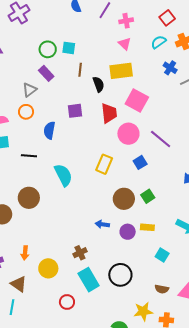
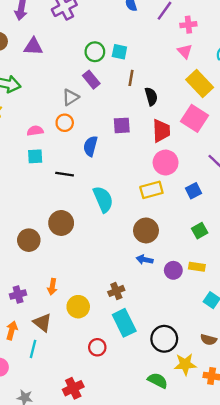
yellow rectangle: (121, 71) -> (200, 84), moved, turned 50
pink circle: (128, 134) -> (166, 163), moved
yellow rectangle: (104, 164) -> (151, 190), turned 48
brown circle: (124, 199) -> (146, 230), moved
black circle: (120, 275) -> (164, 339), moved

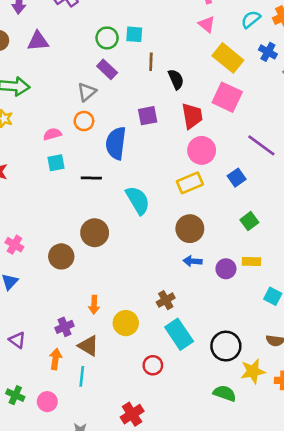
blue semicircle: (90, 146) -> (116, 143), size x1.4
purple cross: (18, 295) -> (65, 327), moved

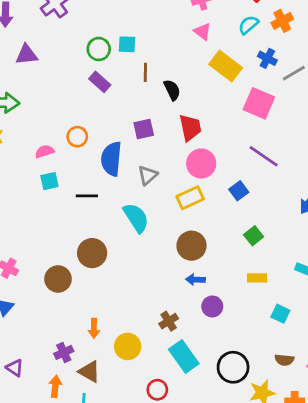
gray triangle: (87, 92) -> (148, 175), moved
pink square: (227, 97) -> (259, 103), moved
purple circle: (226, 269) -> (212, 306), moved

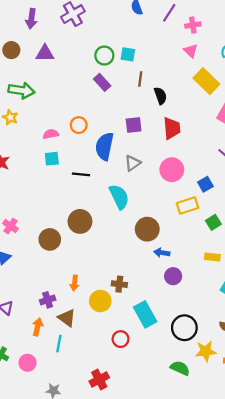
pink circle: (201, 164) -> (172, 170), moved
yellow rectangle: (190, 198) -> (188, 206), moved
brown circle: (192, 246) -> (147, 229), moved
brown cross: (169, 321) -> (119, 284), moved, turned 32

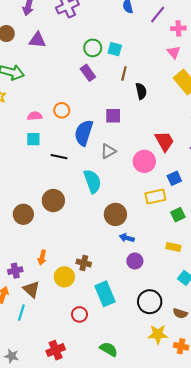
red trapezoid: (172, 128) -> (164, 141), moved, turned -30
black circle: (184, 328) -> (150, 302), moved
green semicircle: (180, 368) -> (109, 349), moved

